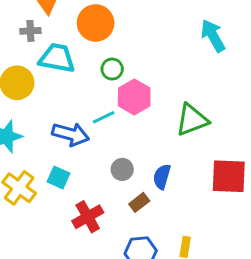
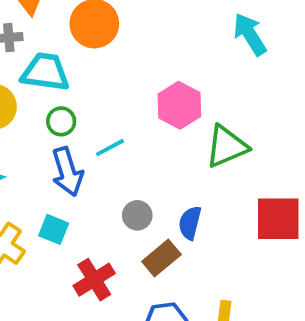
green circle: (112, 69) -> (61, 121), moved
pink hexagon: (134, 97) -> (179, 105), moved
blue arrow: (71, 134) -> (67, 172), turned 60
brown rectangle: (139, 202) -> (161, 258), size x1.4

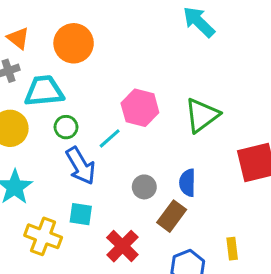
pink hexagon: (179, 105) -> (140, 108), moved

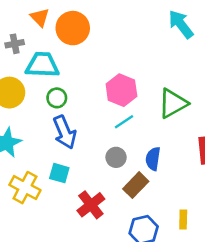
orange triangle: (18, 38) -> (40, 17), moved
cyan line: (110, 138) -> (124, 122), moved

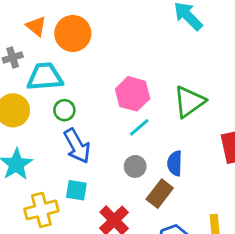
yellow cross: (25, 188) -> (41, 210), turned -36

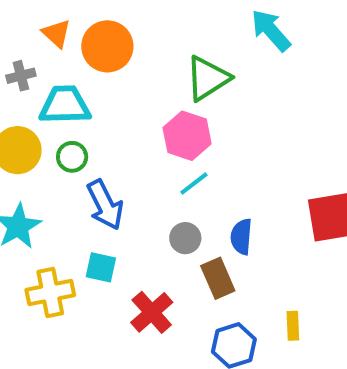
green triangle: (189, 102) -> (208, 78), moved
green circle: (64, 110) -> (72, 157), moved
brown rectangle: (160, 194) -> (218, 278), turned -64

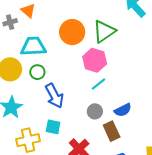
orange circle: (107, 46) -> (72, 32), moved
gray cross: (21, 76) -> (10, 22), moved
blue semicircle: (241, 237) -> (123, 110), turned -120

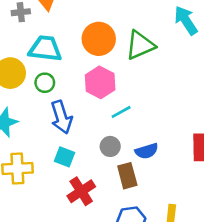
pink hexagon: (95, 60) -> (100, 82), moved
cyan square: (53, 127) -> (65, 157), moved

